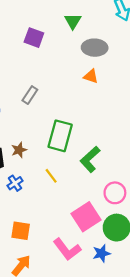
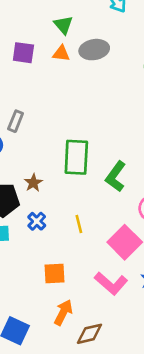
orange triangle: (91, 76) -> (61, 53), moved
gray rectangle: (30, 95) -> (16, 121), moved
yellow line: (51, 176) -> (79, 224), moved, turned 35

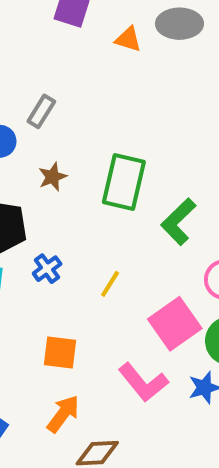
orange triangle: (61, 53) -> (128, 39), moved
brown star: (33, 183) -> (53, 177), moved
yellow line: (79, 224) -> (110, 284), turned 36

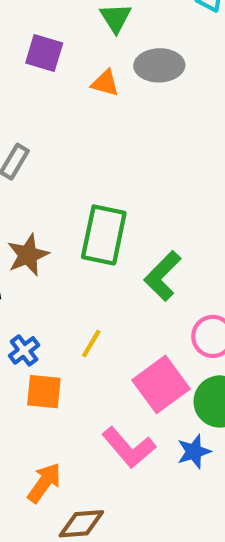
brown star: (53, 177) -> (28, 255), moved, size x1.4
blue cross: (47, 269) -> (24, 350), moved
orange square: (60, 353) -> (44, 392), moved

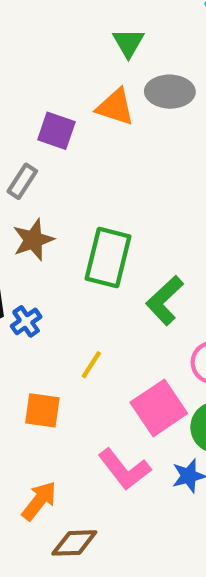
purple square: (44, 53) -> (56, 131), moved
orange triangle: (105, 83) -> (115, 107), size x1.4
brown star: (28, 255) -> (33, 240), moved
blue cross: (24, 350) -> (26, 321), moved

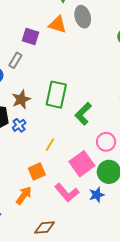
gray ellipse: (170, 92) -> (83, 17), turned 75
brown star: (33, 240) -> (21, 99), moved
orange square: (42, 410) -> (37, 171), moved, turned -30
orange arrow: (39, 501) -> (24, 195), moved

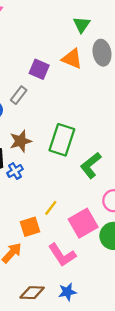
yellow line: (50, 145) -> (51, 208), moved
blue star: (97, 195) -> (67, 292), moved

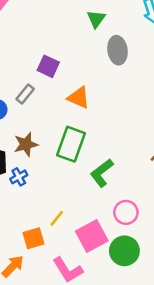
orange triangle: (72, 59) -> (79, 98), moved

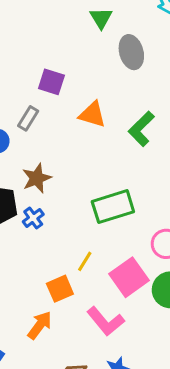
green rectangle: (71, 144) -> (113, 207), moved, turned 60
green L-shape: (102, 173) -> (141, 129), moved

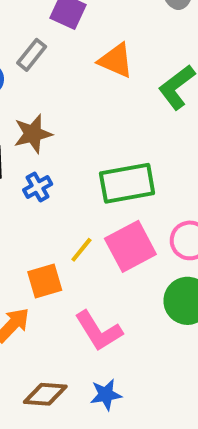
blue cross: (33, 218) -> (38, 187), moved
pink square: (129, 277) -> (130, 246), moved

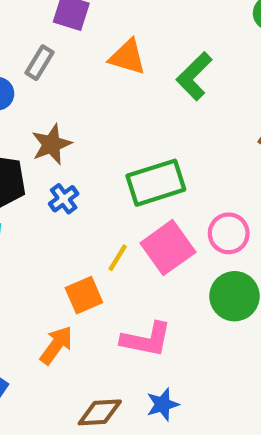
pink L-shape: (98, 331) -> (146, 339), turned -39

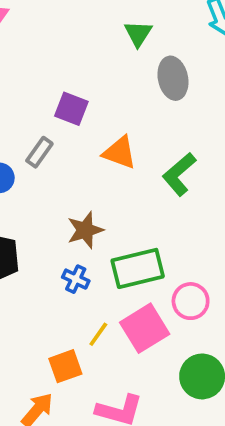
brown star: (51, 144) -> (85, 230), moved
blue cross: (64, 199) -> (76, 279), moved, turned -32
pink circle: (229, 233) -> (191, 301), moved

